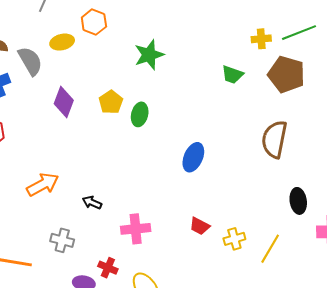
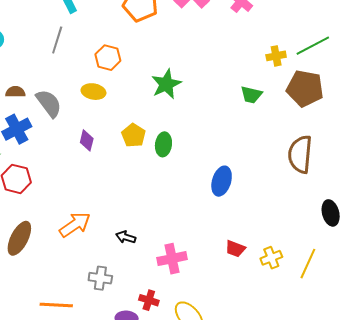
yellow ellipse: (62, 42) -> (93, 92), moved, turned 30
purple diamond: (64, 102) -> (87, 140), size x0.7

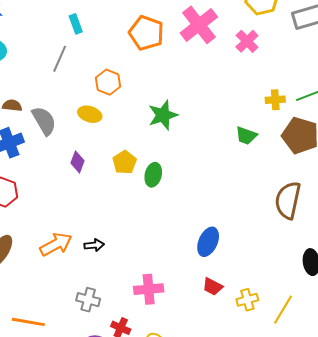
blue ellipse: (222, 181) -> (208, 242), moved
black arrow: (126, 237) -> (94, 245), moved, turned 150
gray cross: (100, 278) -> (88, 300), moved

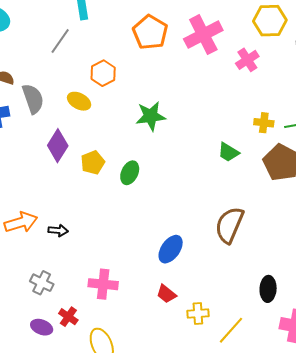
purple diamond: (77, 162) -> (58, 146), size x1.5
yellow pentagon: (125, 162) -> (93, 163), moved
brown semicircle: (288, 200) -> (229, 225), moved

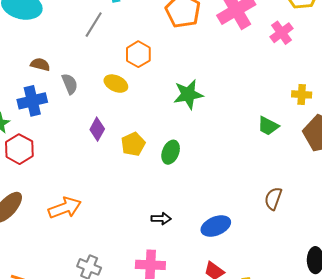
gray semicircle: (33, 99) -> (70, 84), size x0.7
purple diamond: (58, 146) -> (97, 129), size x0.7
brown semicircle: (229, 225) -> (273, 199), size x0.6
black arrow: (58, 230) -> (161, 219), moved
blue ellipse: (171, 249) -> (216, 226), turned 36

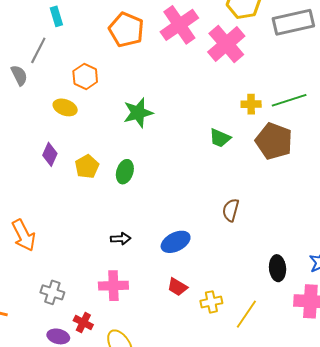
pink cross: (282, 33) -> (226, 44), size x1.6
gray semicircle: (70, 84) -> (19, 75), moved
orange arrow: (65, 208) -> (24, 235), turned 88

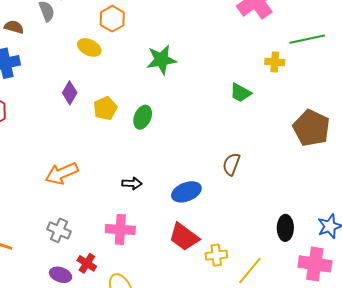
green line: (289, 100) -> (307, 39), moved
brown pentagon: (274, 141) -> (311, 128), moved
brown semicircle: (231, 210) -> (231, 164), moved
orange arrow: (24, 235) -> (62, 173), moved, turned 88
red trapezoid: (177, 287) -> (184, 237), size x1.5

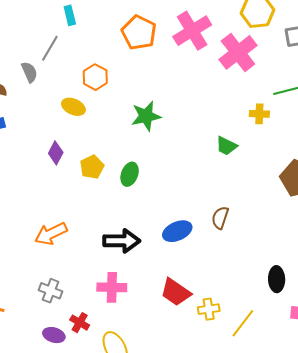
black arrow: (132, 183) -> (122, 241), size x1.8
blue ellipse: (186, 192) -> (177, 231), moved

